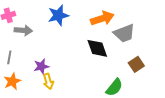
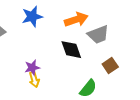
purple star: (41, 66) -> (32, 68), moved
yellow arrow: (48, 81) -> (34, 80), moved

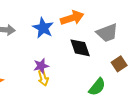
blue star: (32, 17) -> (43, 28), moved, turned -30
orange arrow: (76, 20) -> (72, 18), moved

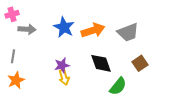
orange arrow: (72, 18) -> (93, 30), moved
black diamond: (80, 48) -> (101, 63), moved

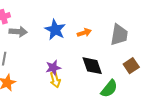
orange arrow: (93, 30) -> (84, 33), size x0.6
gray trapezoid: (128, 32) -> (119, 35), turned -60

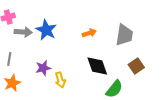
blue star: (55, 30) -> (46, 30), moved
purple star: (53, 68) -> (43, 68), moved

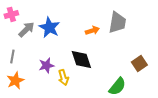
gray arrow: (23, 32) -> (26, 29), turned -48
gray trapezoid: (124, 35) -> (117, 22), moved
black diamond: (97, 66) -> (81, 59), moved

